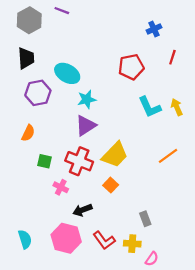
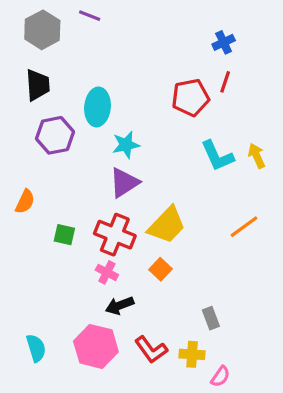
red line: (172, 57) -> (225, 82), moved
cyan ellipse: (67, 73) -> (97, 107), turned 65
orange semicircle: (28, 133) -> (25, 202), moved
pink cross: (61, 187) -> (107, 272), moved

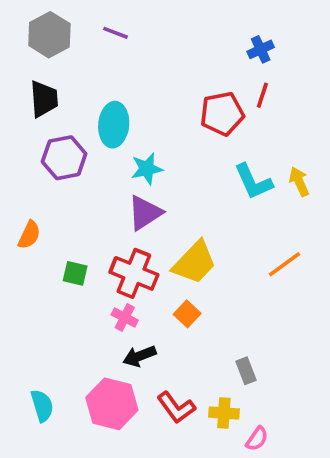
purple line: (90, 16) -> (116, 33), moved

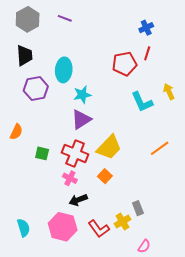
yellow arrow: (299, 182) -> (169, 92), moved
yellow cross: (224, 413) -> (122, 222), moved, turned -35

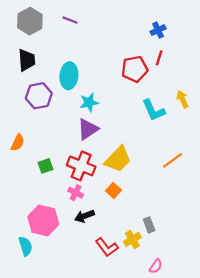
green square: (42, 153) -> (46, 166), turned -32
pink hexagon: (63, 227) -> (43, 221), moved

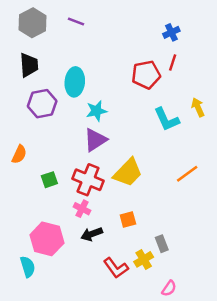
orange square: (113, 190) -> (128, 220), moved, turned 32

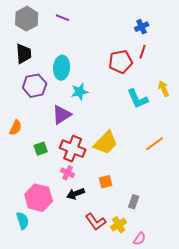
purple triangle: (95, 140) -> (62, 115), moved
gray rectangle: (162, 244) -> (134, 202), turned 40
yellow cross: (144, 259) -> (119, 225), moved

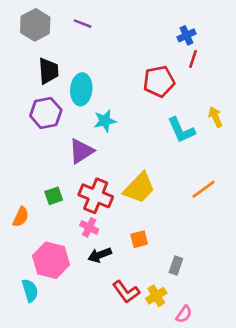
red line: (143, 52) -> (193, 59), moved
black trapezoid: (24, 54) -> (48, 71), moved
orange semicircle: (16, 128) -> (21, 217), moved

